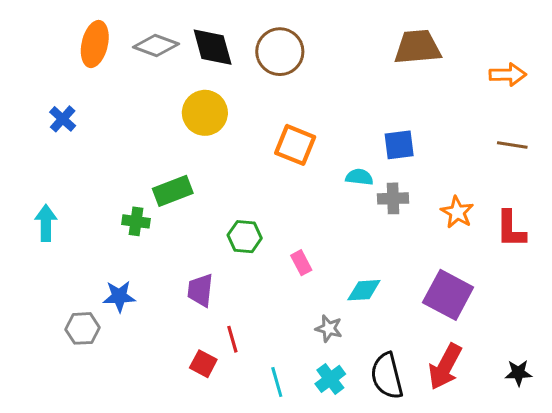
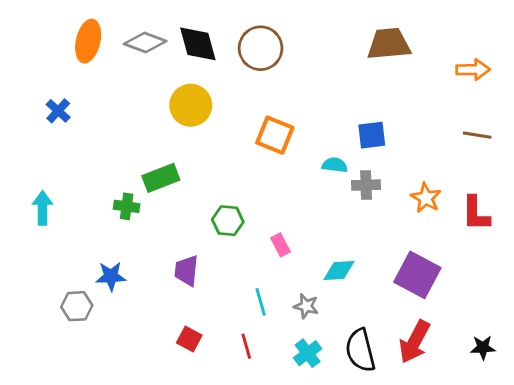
red line: (232, 339) -> (246, 346), moved
cyan line: (277, 382) -> (261, 302), moved

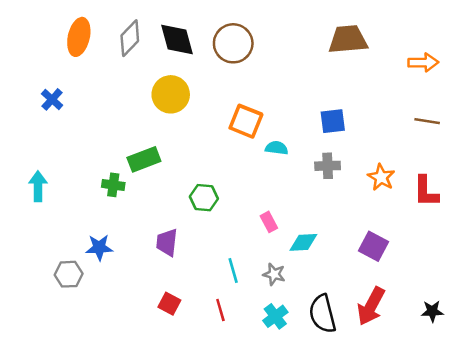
gray diamond: (145, 42) -> (130, 38), turned -66
cyan semicircle: (335, 165) -> (277, 148), moved
pink rectangle: (281, 245) -> (269, 222), moved
purple square: (417, 275) -> (374, 246), size x0.7

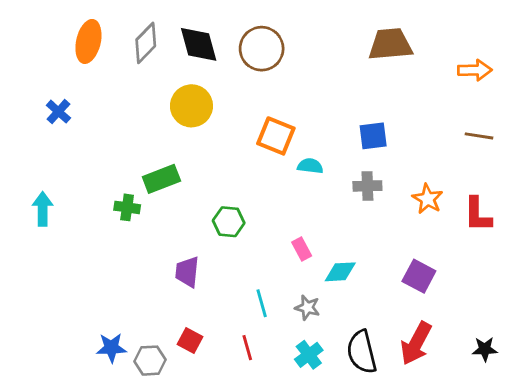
blue star: (99, 247) -> (111, 348), moved
gray hexagon: (69, 274) -> (150, 361), moved

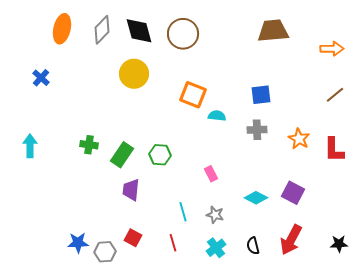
brown line: (479, 136) -> (335, 95), turned -48
green rectangle: (161, 179) -> (122, 155), moved, turned -35
cyan diamond: (340, 272) -> (256, 198), moved, turned 30
black semicircle: (362, 352) -> (253, 246), size x0.6

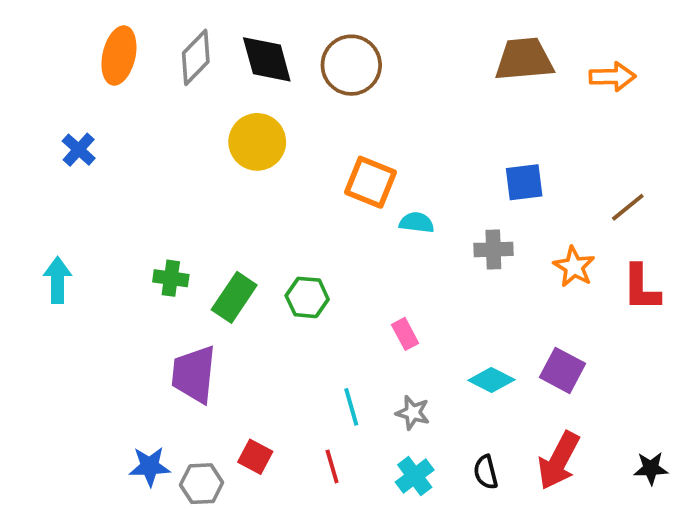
orange arrow: (332, 49) -> (612, 77), moved
blue square: (261, 95) -> (524, 182), moved
brown line: (335, 95) -> (628, 207), moved
purple trapezoid: (131, 190) -> (194, 374), moved, size x1.4

